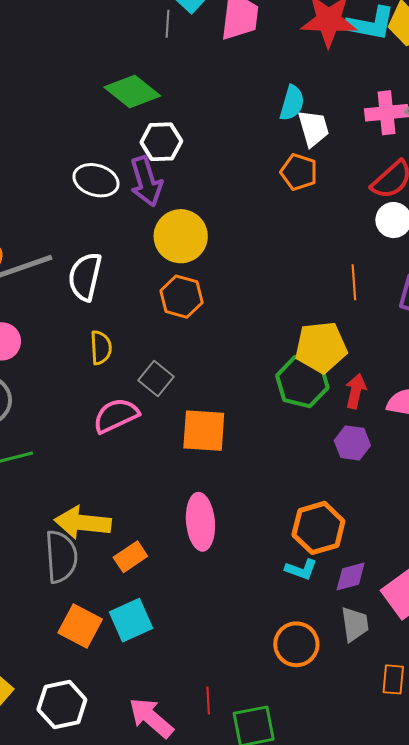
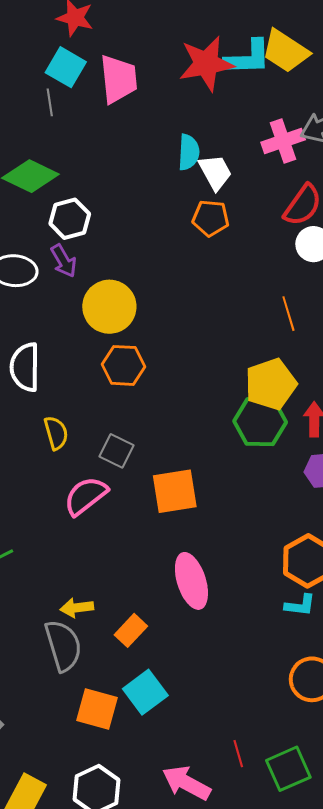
purple arrow: (146, 181) -> (64, 261), size x0.7
yellow arrow: (83, 523) -> (77, 608), size x0.6

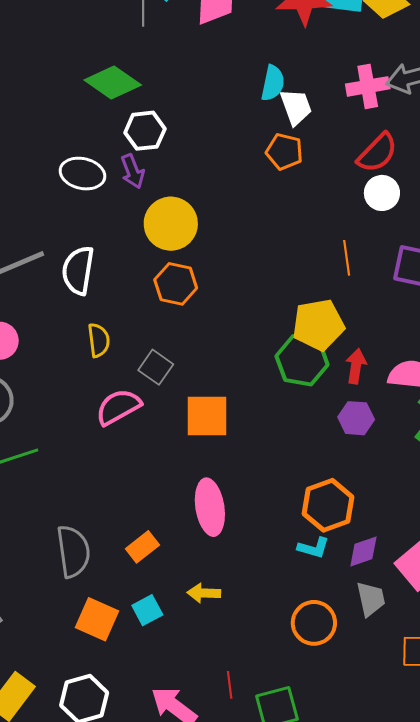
yellow arrow: (77, 608) -> (204, 593), moved
cyan square: (145, 692) -> (147, 610), size x0.7

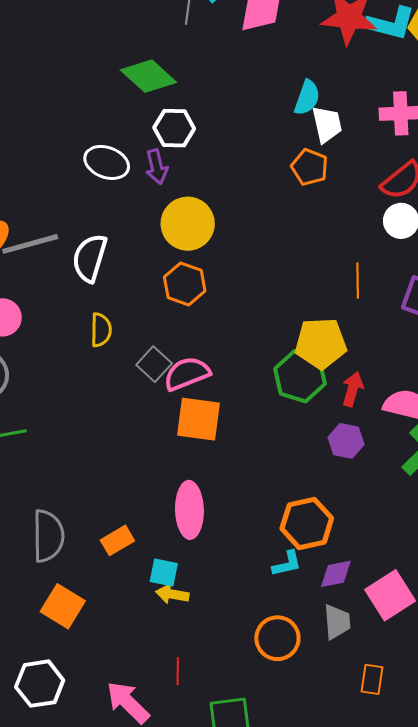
pink semicircle: (118, 407) -> (187, 374), moved
cyan L-shape: (314, 548) -> (287, 564), turned -36
cyan square: (147, 610) -> (164, 573), moved, turned 32
red line: (230, 685) -> (178, 671), moved

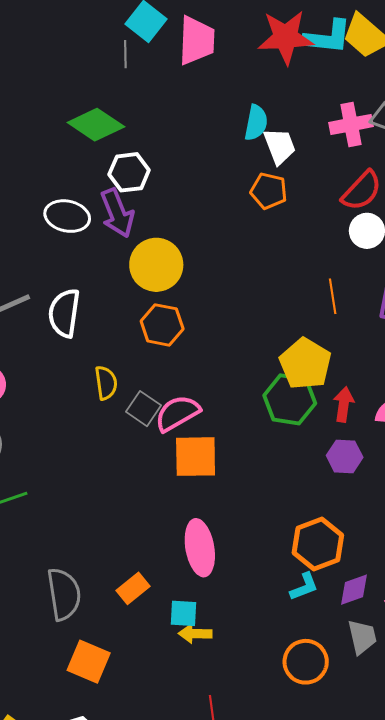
purple arrow: (157, 167) -> (117, 213), size x1.4
yellow semicircle: (101, 330) -> (106, 383), moved
yellow pentagon: (321, 343) -> (305, 364), turned -30

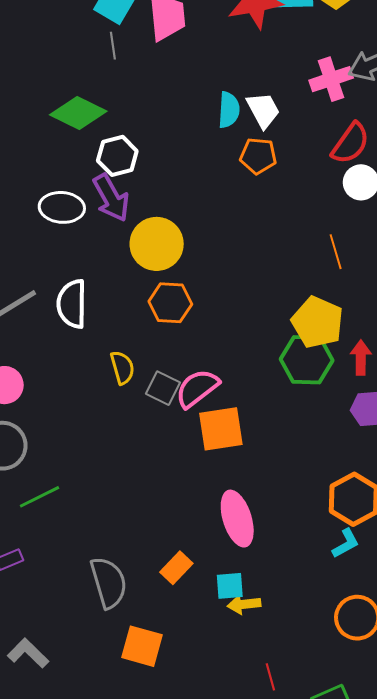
gray line: (125, 54) -> (113, 46), moved
cyan semicircle: (256, 123) -> (229, 110), moved

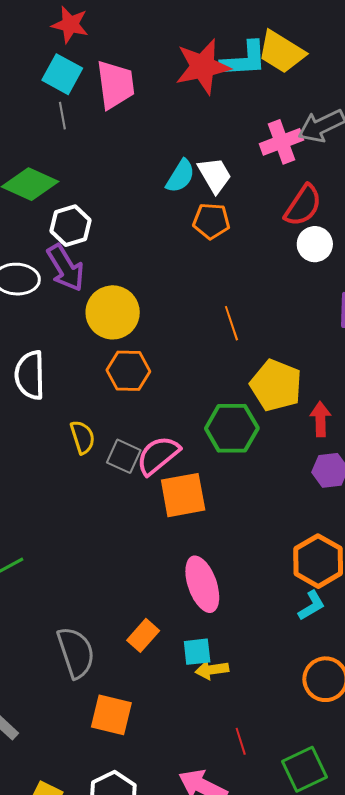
cyan semicircle: (229, 110) -> (180, 176), turned 30
orange line: (336, 252) -> (231, 323), moved
green hexagon: (307, 360) -> (232, 428), moved

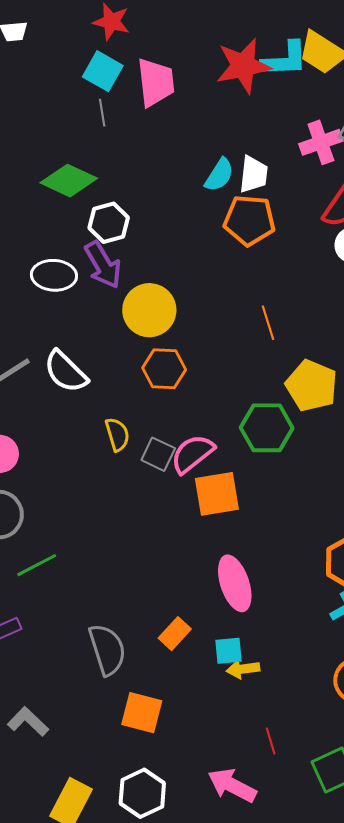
white trapezoid: (215, 175) -> (254, 174), turned 36
orange pentagon: (211, 221) -> (249, 220), size x1.4
white semicircle: (30, 375) -> (66, 372), turned -45

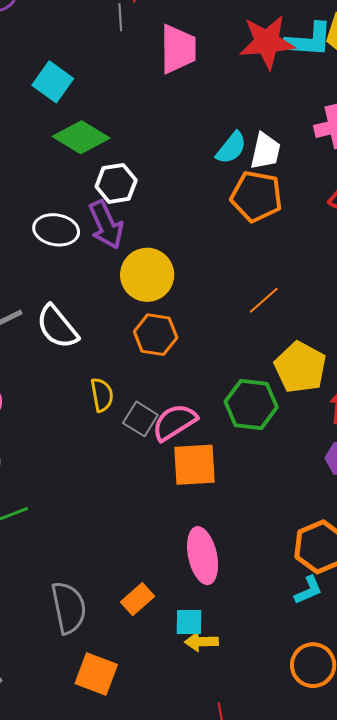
cyan square: (103, 71) -> (53, 82), moved
gray line: (102, 113) -> (120, 17), moved
orange line: (268, 323) -> (264, 300), turned 60

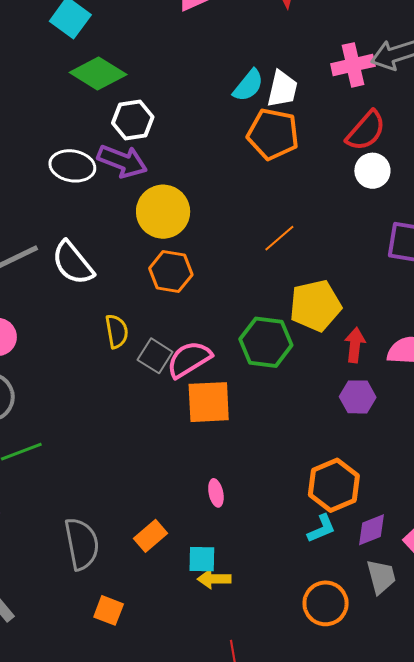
purple arrow: (106, 225) -> (122, 161), turned -45
yellow pentagon: (300, 367) -> (315, 306), turned 30
pink ellipse: (203, 556) -> (216, 493), size x0.5
orange square: (96, 674) -> (109, 610), size x0.7

